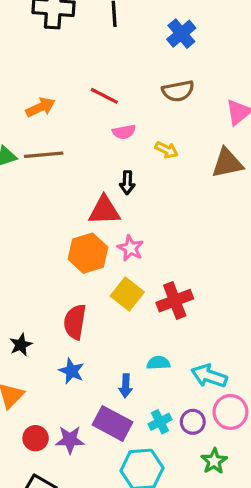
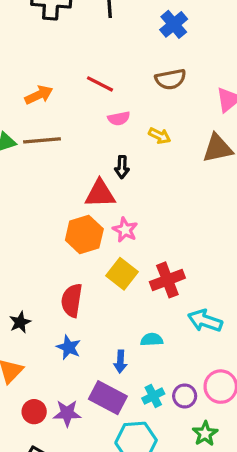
cyan arrow: (209, 376) -> (205, 321), moved

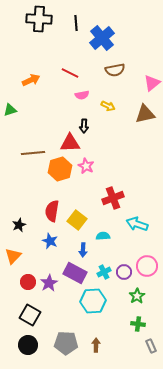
blue cross: (174, 24) -> (102, 38), moved, size x1.4
brown line: (42, 140) -> (33, 153), moved
yellow square: (122, 274) -> (77, 220), moved
purple star: (67, 413) -> (49, 283), turned -30

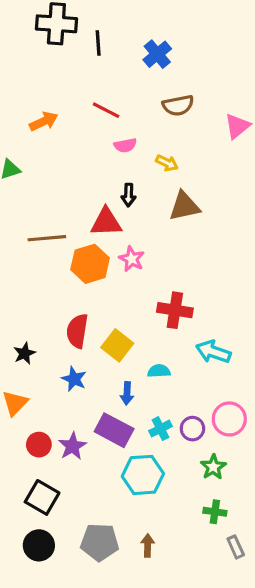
black line: (76, 23) -> (98, 43), moved
blue cross: (102, 38) -> (157, 54), size x0.7
brown triangle: (145, 114) -> (184, 206), moved
red cross: (113, 198) -> (175, 310), turned 30

